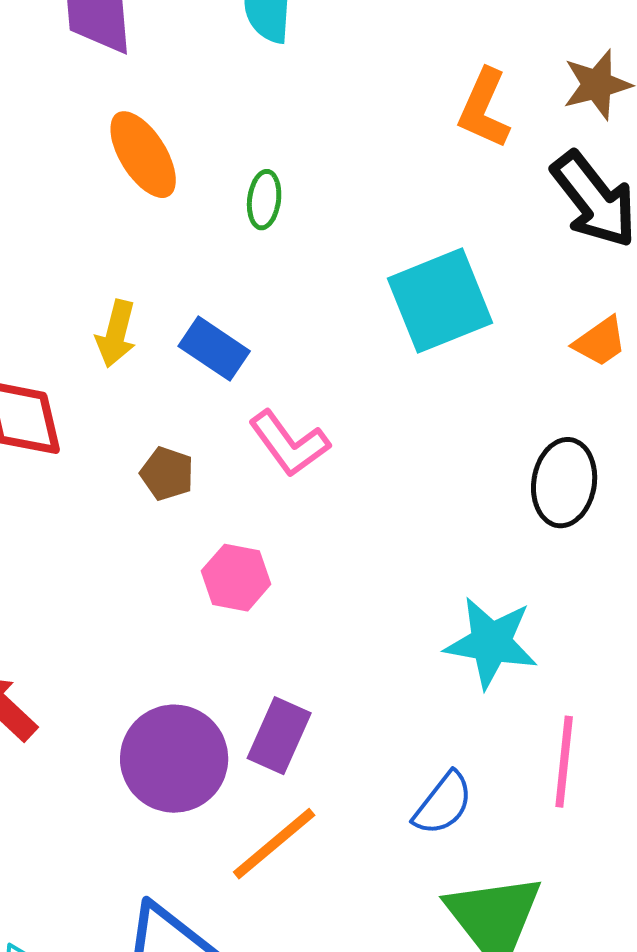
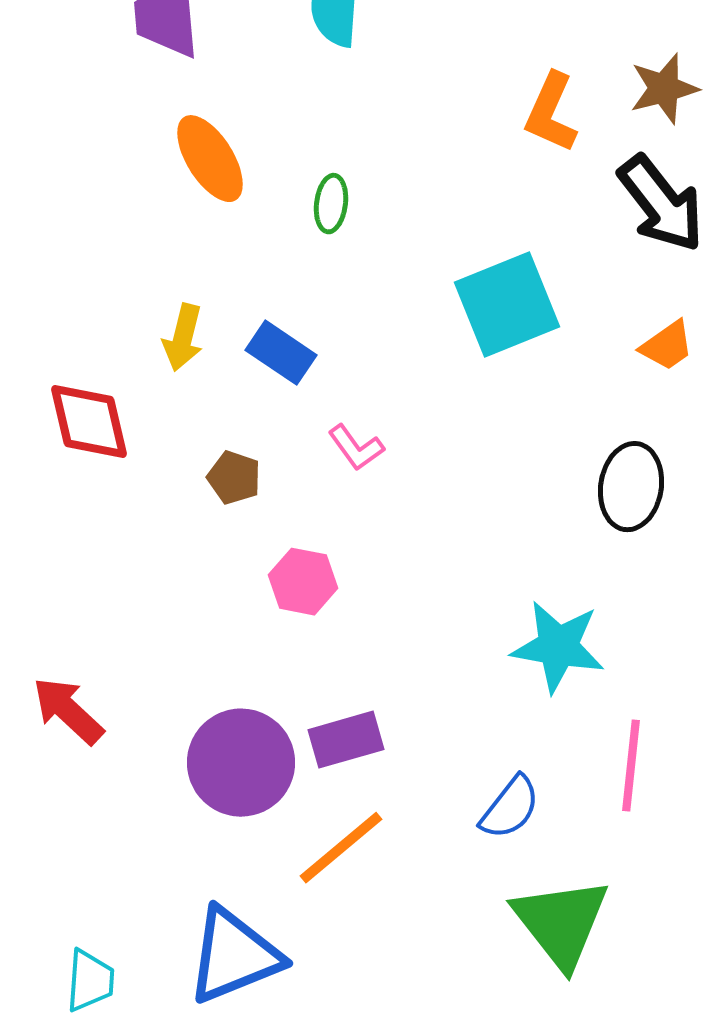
pink L-shape: (289, 444) -> (356, 448), size x0.7
purple rectangle: (279, 736) -> (346, 740), turned 50

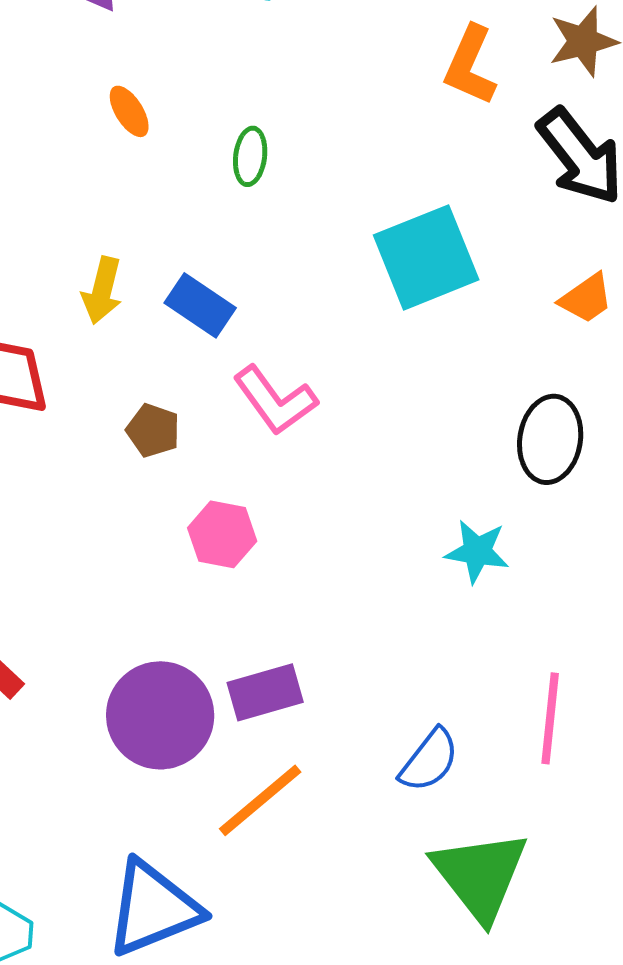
orange ellipse: (210, 159) -> (129, 111), size x0.6
pink L-shape: (356, 448) -> (275, 400), size x1.5
cyan star: (558, 647) -> (477, 551), moved, size x0.7

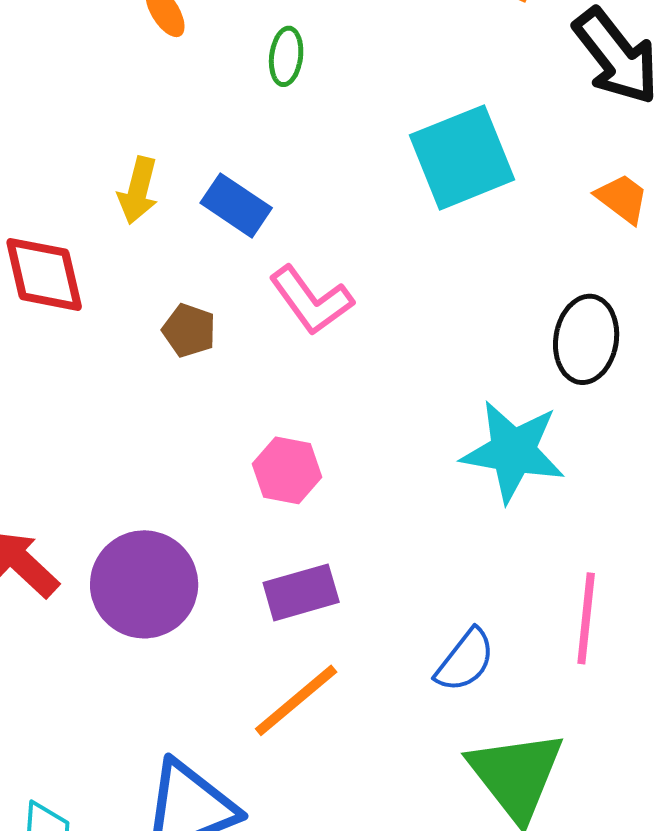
orange trapezoid: (586, 298) -> (622, 198), turned -108
pink hexagon: (222, 534) -> (287, 470), moved
cyan star: (477, 551) -> (513, 451), size x1.6
purple circle: (160, 715) -> (144, 584), moved

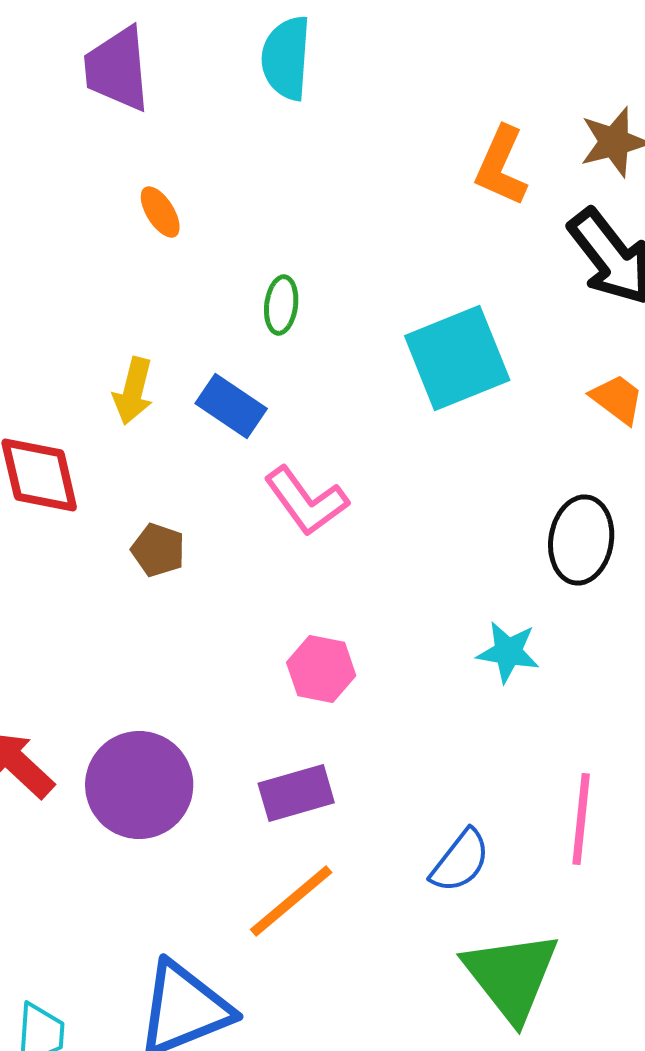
green ellipse: (286, 56) -> (281, 305), moved
brown pentagon: (189, 330) -> (158, 550), moved
cyan star: (513, 451) -> (508, 652), size x0.6
pink hexagon: (287, 470) -> (321, 669), moved

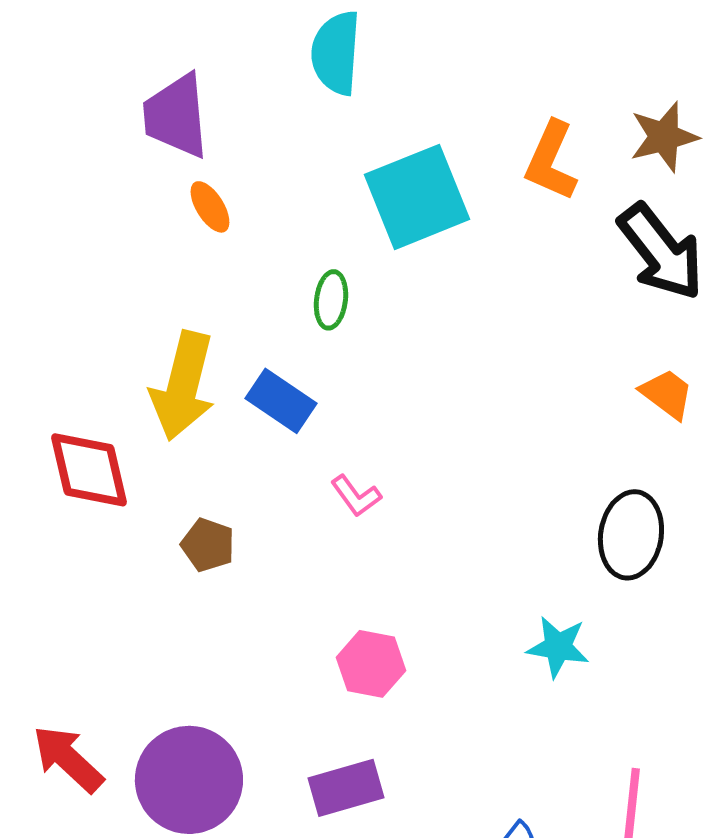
purple trapezoid: (117, 69) -> (176, 116), moved
cyan square: (457, 358) -> (417, 197), moved
yellow arrow: (133, 391) -> (183, 386), size x1.6
pink L-shape: (306, 501) -> (356, 496), size x0.6

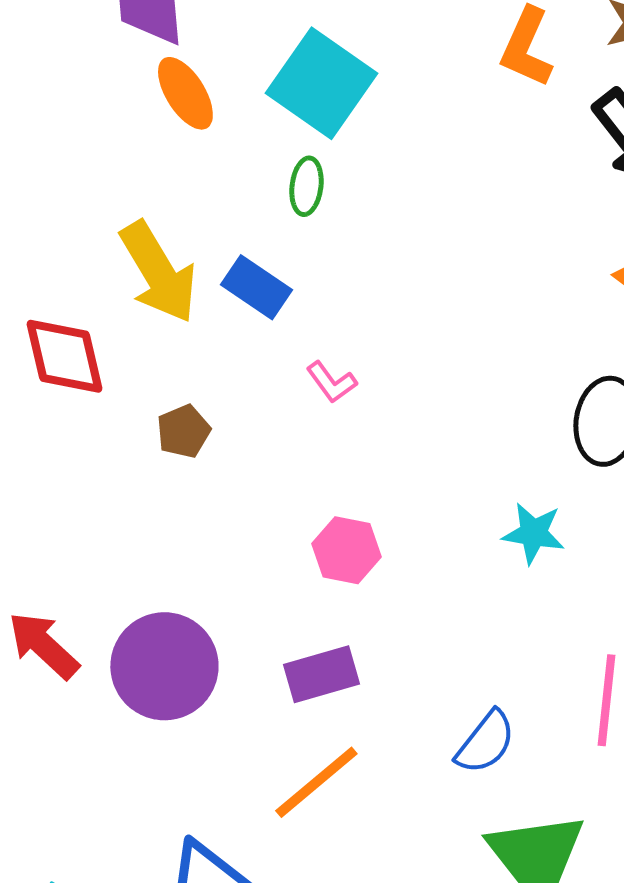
cyan square: (417, 197) -> (321, 83), moved, turned -33
orange ellipse: (210, 207) -> (185, 93), size x1.4
yellow arrow: (183, 386) -> (158, 272), turned -45
brown pentagon: (208, 545) -> (183, 431), turned 30

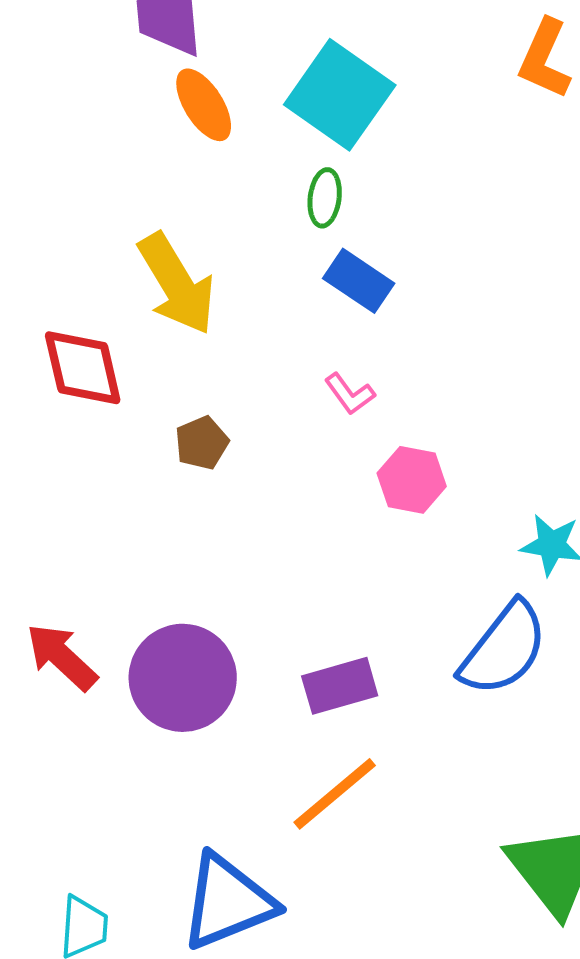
blue rectangle: (256, 287) -> (359, 281), moved
pink hexagon: (346, 550) -> (412, 480), moved
blue semicircle: (485, 742) -> (504, 649), moved, size x1.5

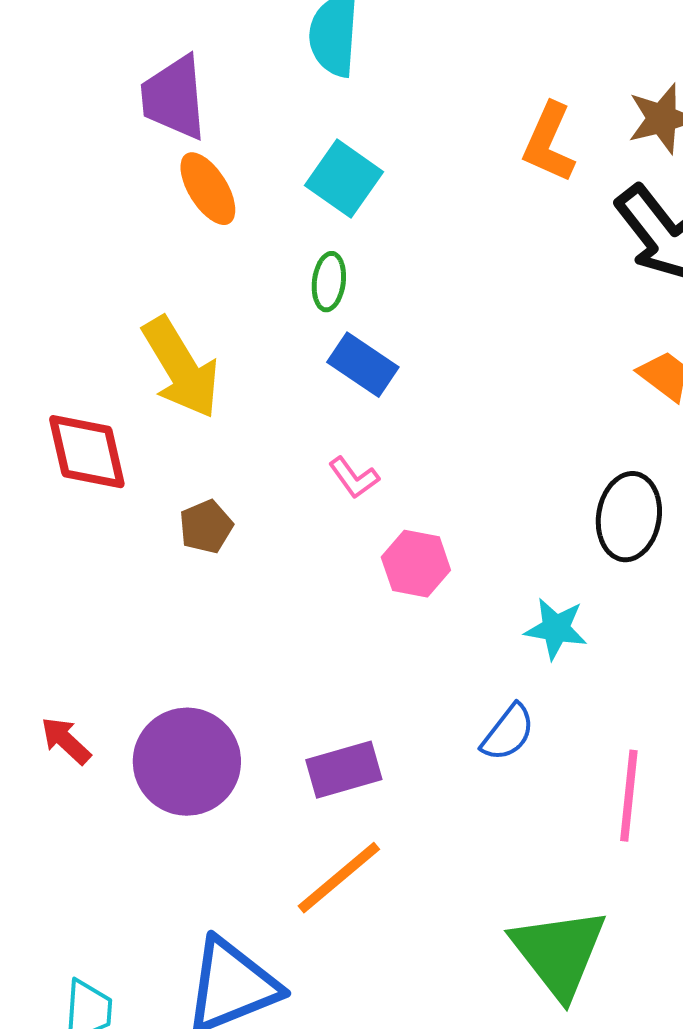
cyan square: (340, 95) -> (344, 179), size x0.7
blue semicircle: (504, 649) -> (508, 733), size x0.6
red arrow: (62, 657) -> (66, 741), size x0.7

